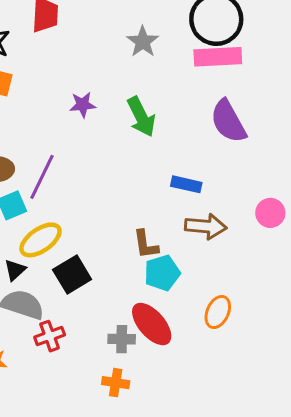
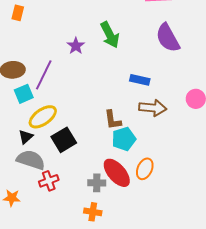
purple star: (83, 105) -> (76, 46), moved, turned -30
orange ellipse: (218, 312) -> (145, 169), moved

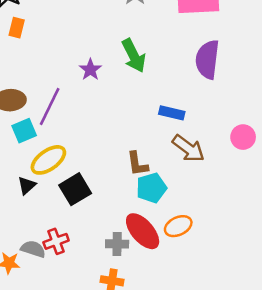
purple semicircle: (168, 38) -> (207, 59), turned 36
brown arrow: (153, 108) -> (188, 148), turned 32
gray semicircle: (31, 160) -> (33, 249), moved, size x0.7
orange ellipse: (145, 169) -> (178, 226), turned 40

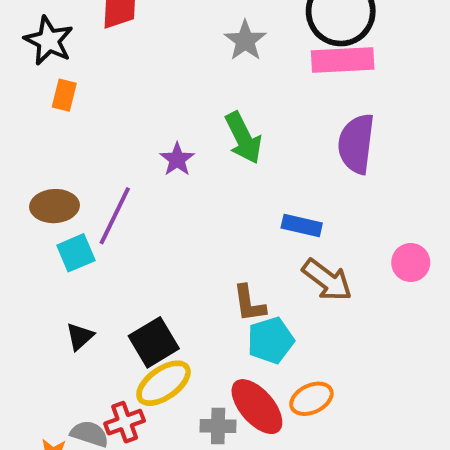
yellow ellipse: (48, 160) -> (164, 383), moved

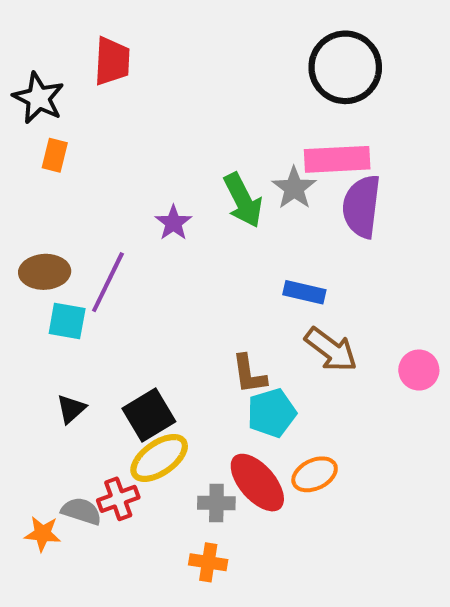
gray star: (245, 41) -> (294, 188), moved
pink rectangle: (343, 60) -> (337, 159), moved
cyan square: (76, 253) -> (67, 321), turned 33
pink circle: (411, 263) -> (419, 370), moved

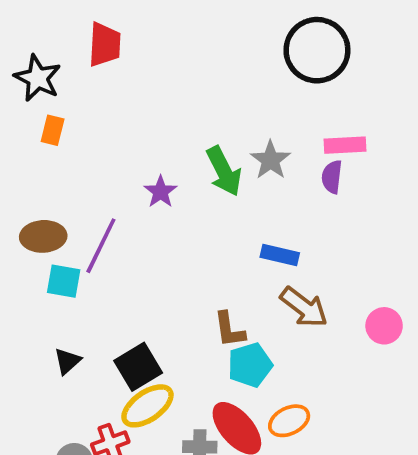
pink rectangle: (337, 159) -> (345, 145), moved, size x0.7
purple semicircle: (362, 206) -> (332, 177), size x0.6

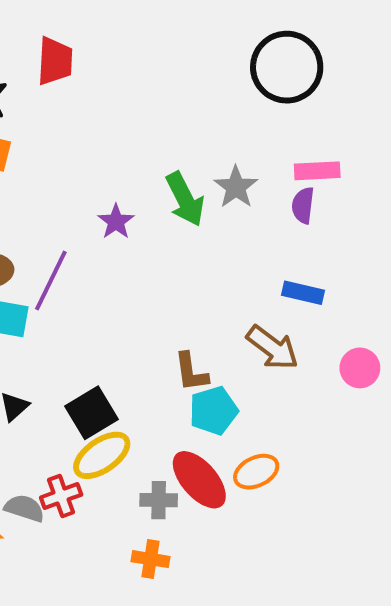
blue rectangle: (280, 255) -> (303, 293), moved

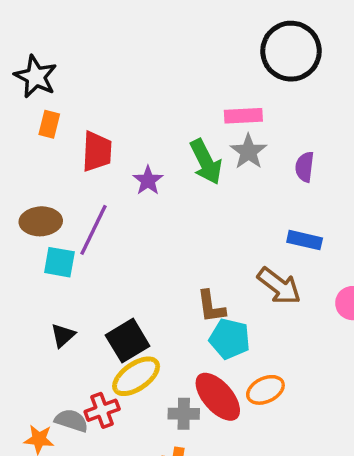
red trapezoid: (55, 61) -> (97, 152), moved
pink rectangle: (317, 171) -> (243, 116), moved
cyan pentagon: (214, 411) -> (230, 339), turned 30

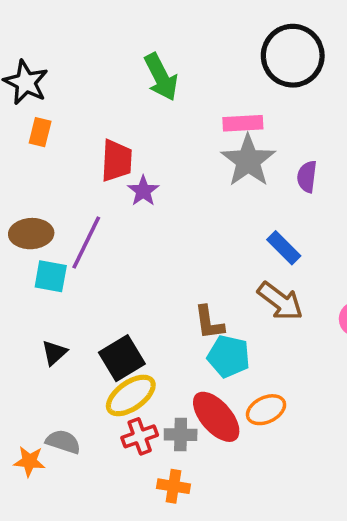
red trapezoid: (97, 152) -> (117, 161), moved
gray star: (248, 152) -> (248, 161), size x1.4
green arrow: (206, 162) -> (161, 77), moved
blue rectangle: (305, 240) -> (284, 248), moved, turned 32
red cross: (102, 410) -> (140, 436), moved

